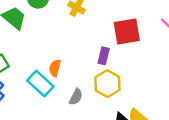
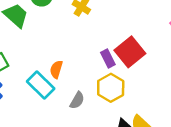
red square: (127, 32) -> (130, 52), moved, turned -32
purple rectangle: (104, 56) -> (108, 59), turned -42

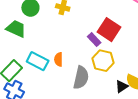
cyan rectangle: (41, 85) -> (38, 61), moved
gray semicircle: (77, 100) -> (81, 78), size x1.6

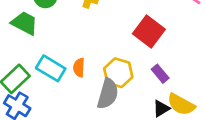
purple rectangle: (94, 40) -> (160, 74), moved
yellow hexagon: (103, 61) -> (118, 73), moved

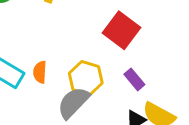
gray semicircle: (108, 94) -> (73, 103), turned -152

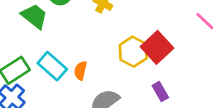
yellow hexagon: (86, 78) -> (133, 52), moved

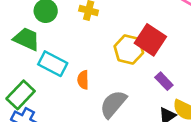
cyan rectangle: (52, 66) -> (53, 64), moved

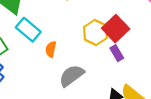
purple rectangle: (164, 81) -> (117, 53), moved

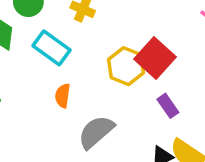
cyan rectangle: (28, 30) -> (51, 48), moved
purple rectangle: (117, 53) -> (168, 106), moved

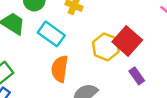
orange semicircle: (63, 96) -> (60, 69), size x1.5

